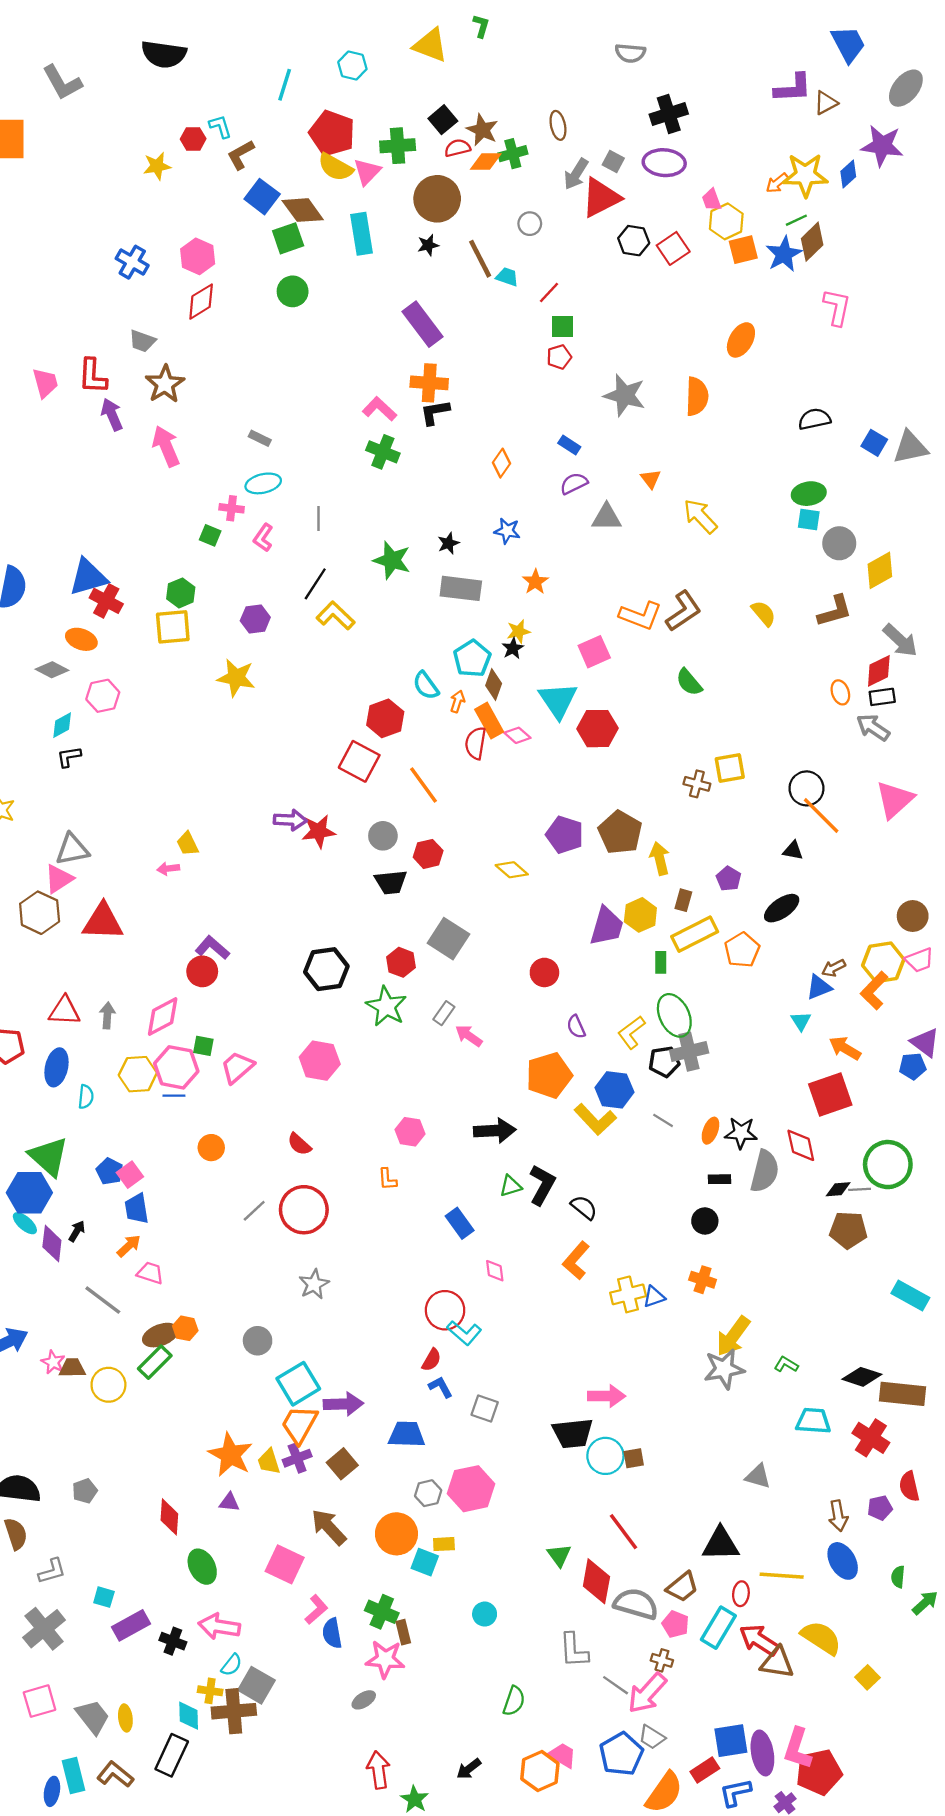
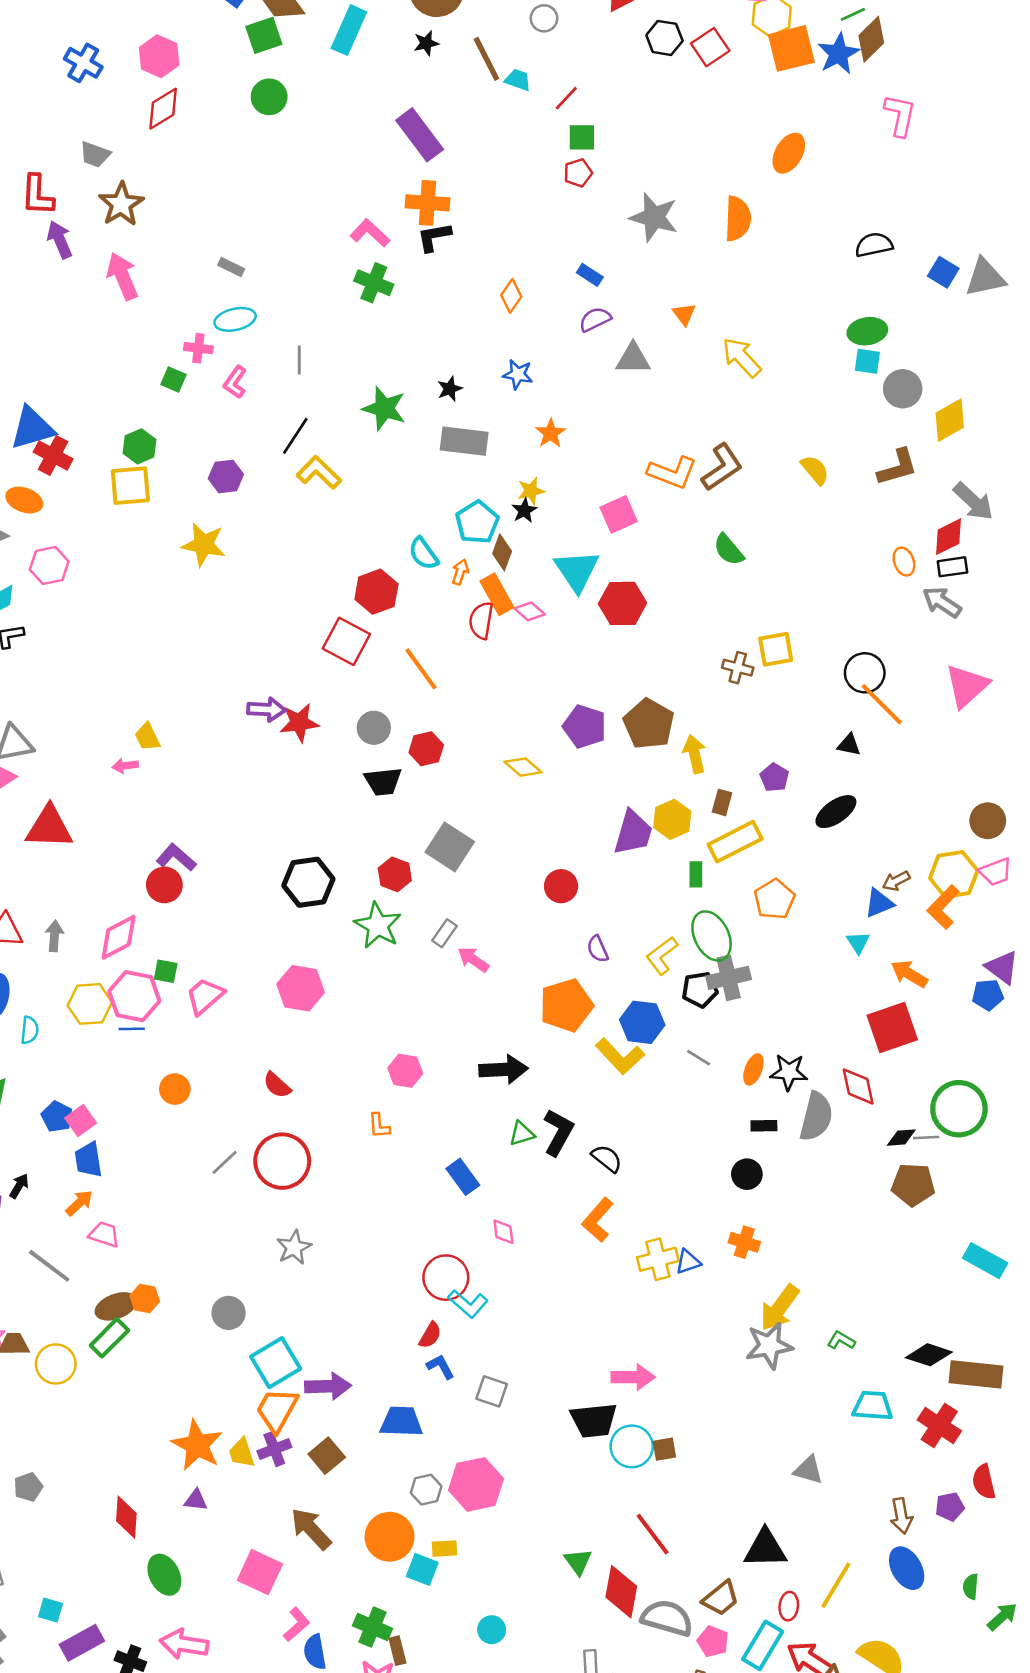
cyan rectangle: (361, 234) -> (349, 30), turned 33
orange square: (743, 250) -> (791, 48), size x1.4
orange pentagon: (742, 950) -> (774, 899), moved
yellow line: (782, 1576) -> (836, 1585), turned -63

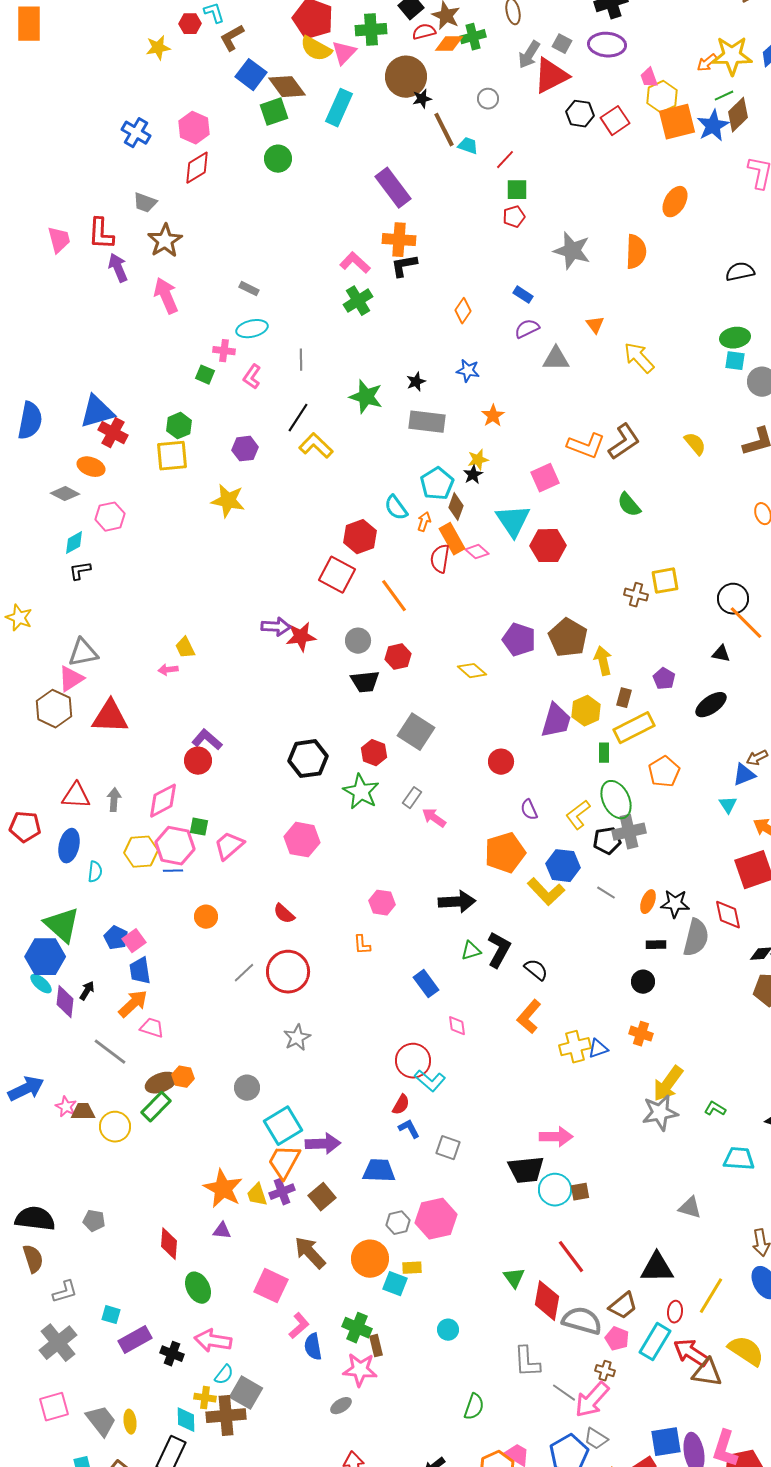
black star: (426, 43) -> (422, 99), moved
green cross: (374, 283) -> (358, 301), turned 36
orange arrow: (79, 1203) -> (133, 1004), size x1.4
gray pentagon: (28, 1487) -> (94, 1221), turned 30

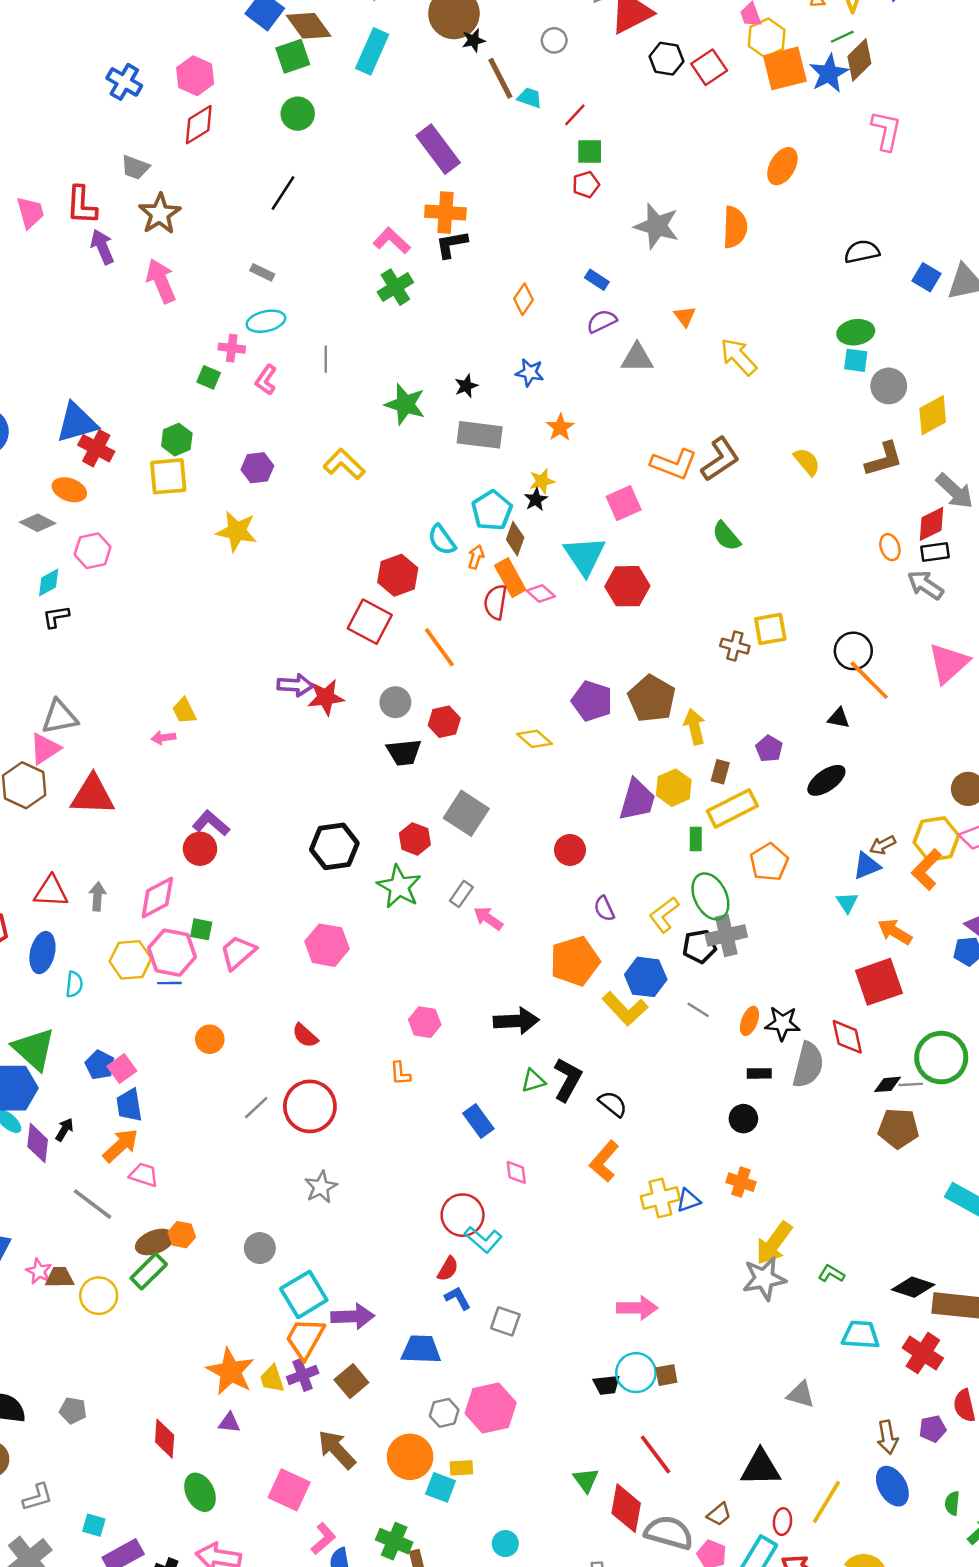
black line: (298, 418) -> (283, 193), moved
black trapezoid: (526, 1170) -> (607, 1385), moved, size x0.6
brown trapezoid: (623, 1306) -> (719, 1514), size x0.7

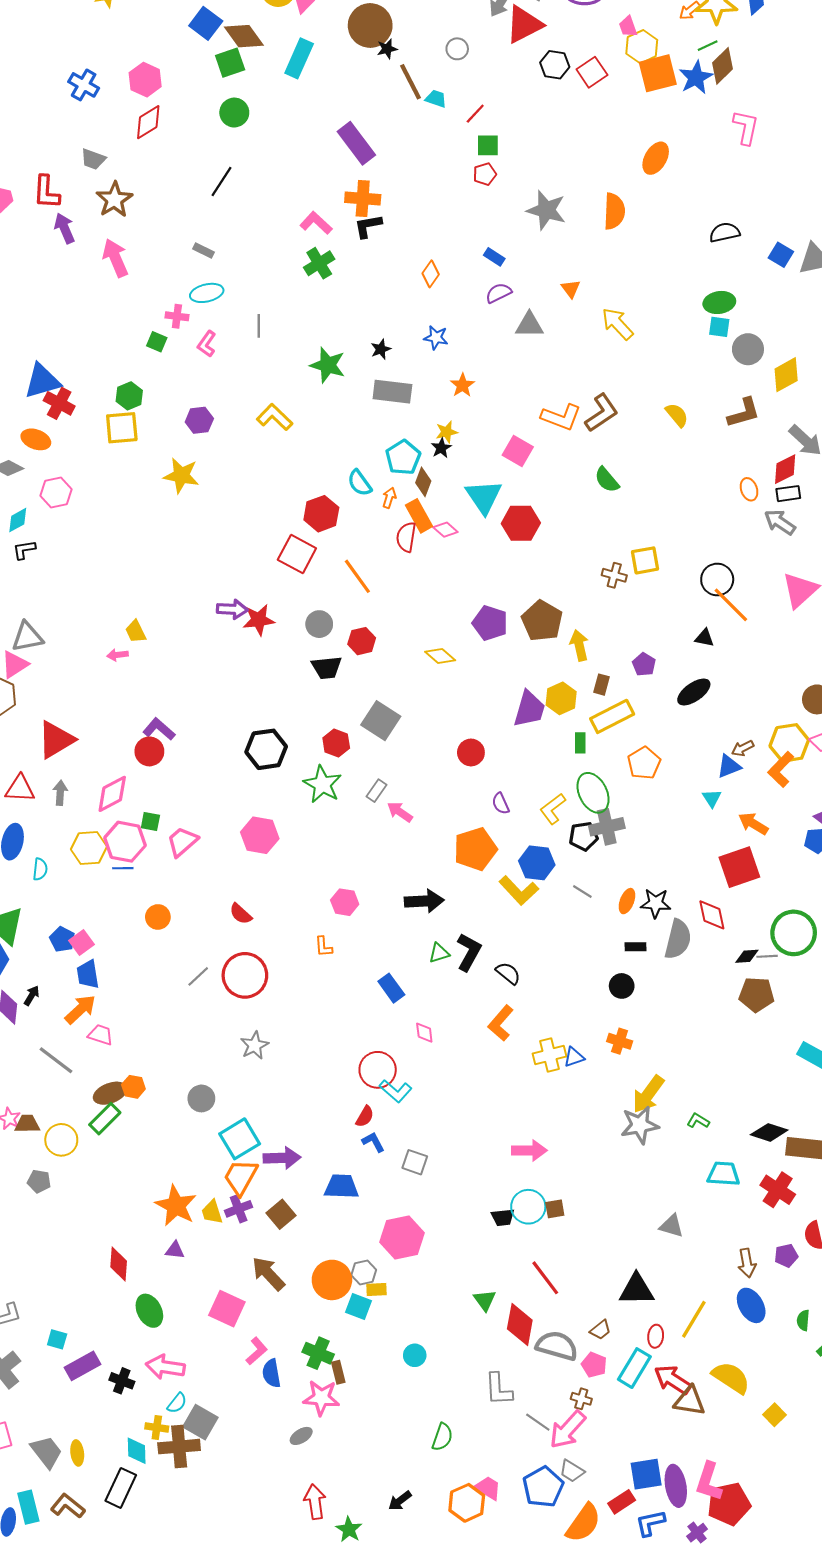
pink square: (624, 503) -> (518, 451), turned -36
red triangle: (93, 795) -> (56, 740), moved, turned -33
gray pentagon: (73, 1410) -> (39, 1181), moved
gray hexagon: (444, 1413) -> (364, 1273), moved

